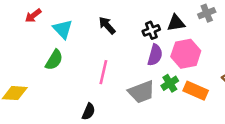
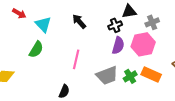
gray cross: (207, 13) -> (152, 22), moved
red arrow: (33, 16) -> (19, 13), turned -112
black triangle: (176, 23) -> (129, 11), moved
green cross: (170, 83) -> (130, 76), moved

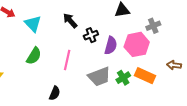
gray cross: (152, 22) -> (153, 26), moved
black cross: (115, 25) -> (91, 35), moved
green semicircle: (36, 49) -> (34, 56), moved

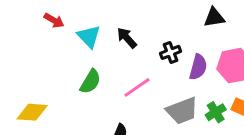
black arrow: (70, 21) -> (127, 38), moved
pink line: (67, 60) -> (137, 87), turned 42

